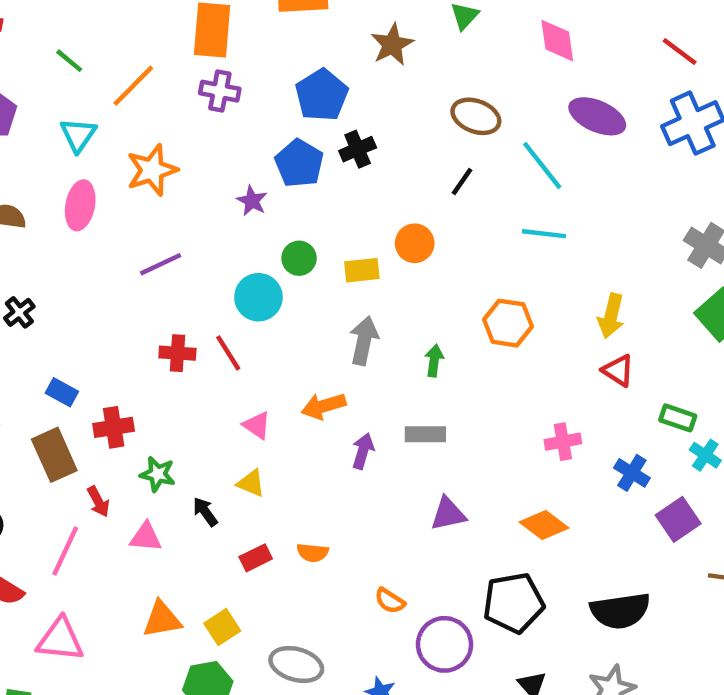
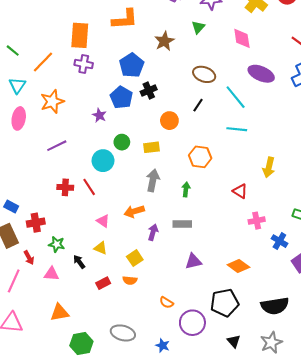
orange circle: (415, 243) -> (169, 121), moved
orange hexagon: (508, 323) -> (200, 157), moved
red triangle: (618, 370) -> (240, 191), moved
pink cross: (563, 442) -> (257, 221), moved
yellow square: (222, 627) -> (135, 258), moved

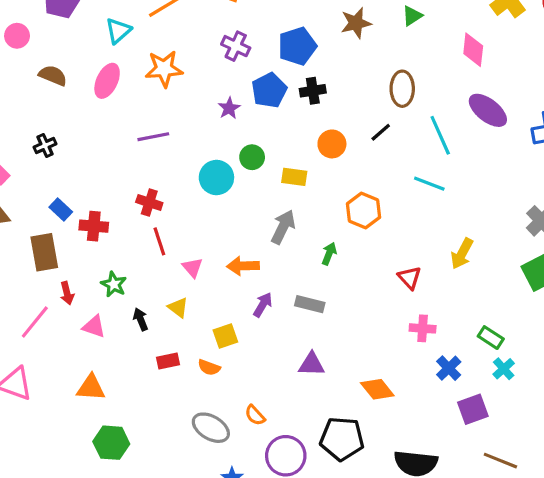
purple cross: (84, 64) -> (236, 46), moved
brown ellipse: (204, 74) -> (402, 89), turned 55
red line: (89, 187) -> (159, 241), moved
red cross: (36, 223) -> (94, 226), moved
gray ellipse: (123, 333) -> (211, 428), moved

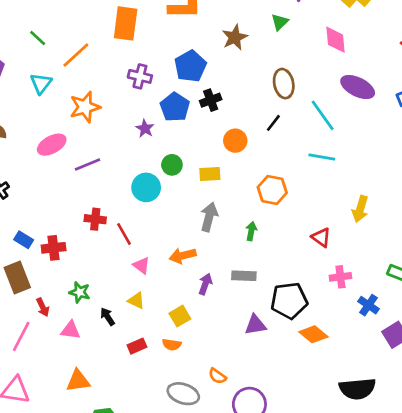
pink ellipse: (107, 81) -> (52, 145), moved, turned 48
red line: (159, 241) -> (124, 234), moved
black pentagon: (342, 439) -> (289, 301), moved

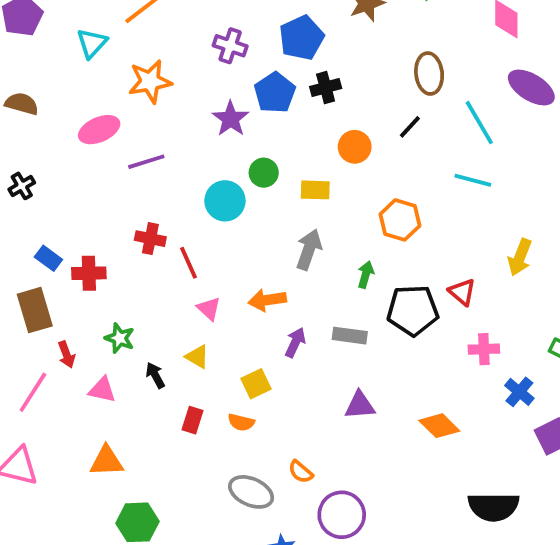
purple star: (145, 128) -> (231, 119), size x1.4
black pentagon: (289, 301) -> (413, 310), moved
red rectangle: (137, 346) -> (193, 420), turned -54

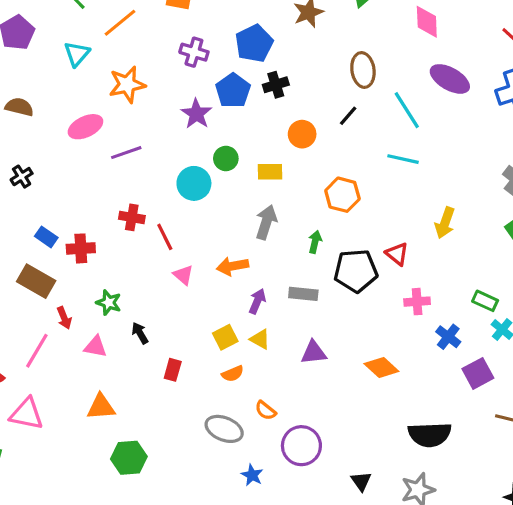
brown rectangle: (35, 310) -> (36, 281), turned -42
yellow triangle: (197, 357) -> (260, 339), moved
orange semicircle: (241, 422) -> (233, 374), moved, turned -35

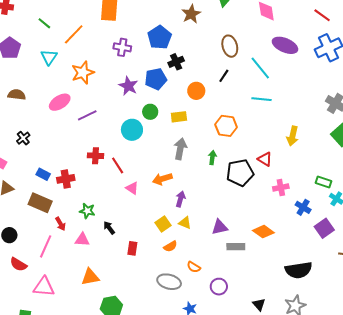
blue pentagon: (233, 91) -> (156, 79), moved, turned 30
gray rectangle: (303, 294) -> (236, 247), moved
purple circle: (301, 446) -> (219, 287), size x0.7

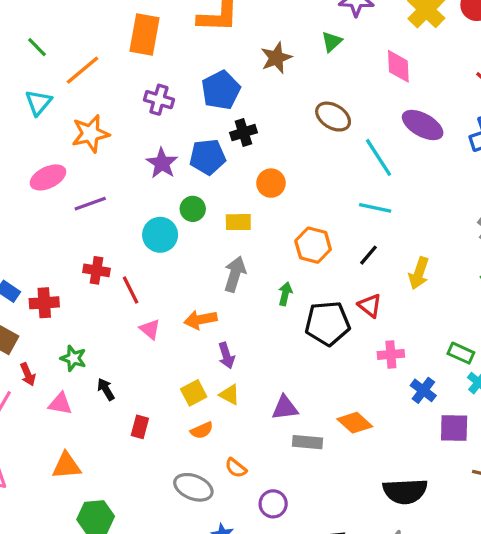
brown ellipse: (230, 46) -> (333, 117), turned -50
black line: (224, 76) -> (368, 255), moved
purple arrow: (180, 199) -> (226, 356), turned 140
purple square: (324, 228) -> (454, 428), turned 30

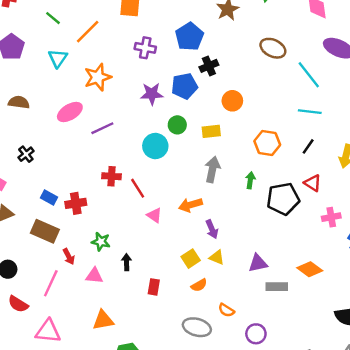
purple star: (162, 163) -> (152, 94), turned -30
black arrow: (106, 389) -> (126, 262), turned 35

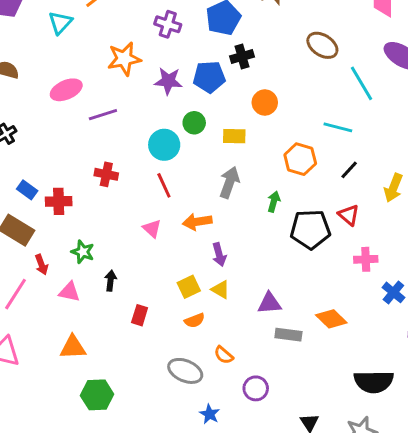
orange star: (98, 77) -> (124, 59), moved
cyan line: (310, 112) -> (338, 127), moved
red line: (138, 188) -> (164, 185), moved

